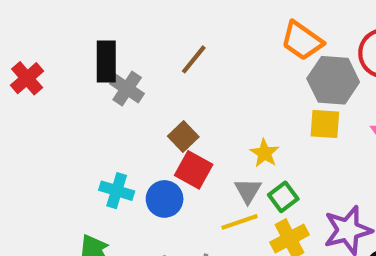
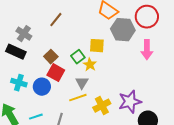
black rectangle: (106, 62) -> (16, 52), moved, turned -66
yellow square: (325, 124) -> (97, 46), moved
green square: (283, 197) -> (78, 57), moved

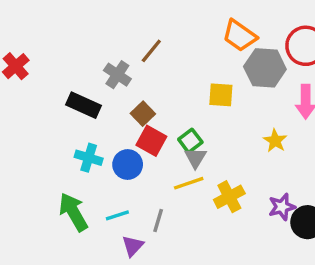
gray cross: (24, 34) -> (117, 75), moved
green square: (78, 57) -> (190, 141), moved
yellow star: (90, 65) -> (275, 141), moved
purple star: (130, 102) -> (282, 207), moved, size x0.7

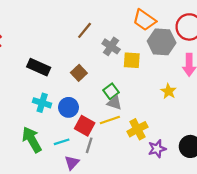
gray cross: (117, 75) -> (111, 46), moved
red square: (151, 141) -> (85, 126), moved
gray triangle: (195, 158) -> (114, 103), turned -42
purple star: (282, 207) -> (157, 149), moved

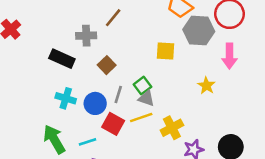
gray cross: (111, 46) -> (86, 36), moved, turned -36
gray line: (89, 145) -> (118, 94), moved

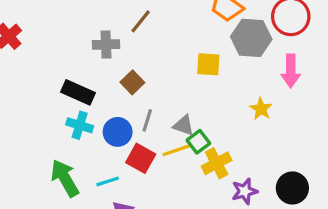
black rectangle: (62, 59) -> (78, 92), moved
green square: (142, 86) -> (198, 142), moved

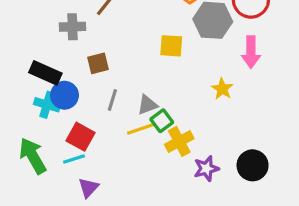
brown square: (132, 82) -> (98, 63), turned 30
gray triangle: (184, 125) -> (147, 105), turned -40
blue circle: (118, 132) -> (65, 95), moved
red square: (141, 158) -> (80, 137), moved

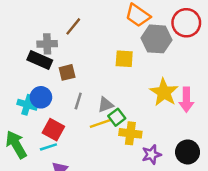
pink arrow: (251, 52) -> (186, 100), moved
black rectangle: (45, 73) -> (40, 60), moved
yellow star: (222, 89) -> (164, 92), size x1.6
yellow cross: (179, 141) -> (130, 133), turned 35

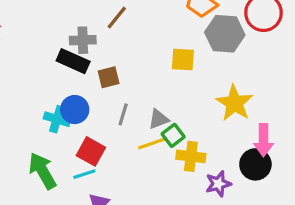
pink arrow: (186, 100) -> (263, 140), moved
black circle: (188, 152) -> (255, 164), moved

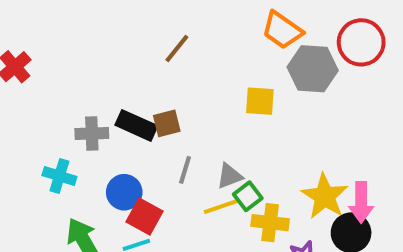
gray cross: (83, 40) -> (92, 133), moved
black rectangle: (73, 61) -> (136, 125), moved
yellow star: (234, 103) -> (325, 196), moved
blue circle: (75, 110) -> (124, 192), moved
cyan cross: (57, 119) -> (59, 176), moved

